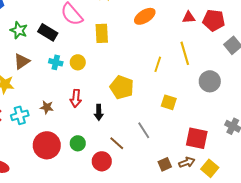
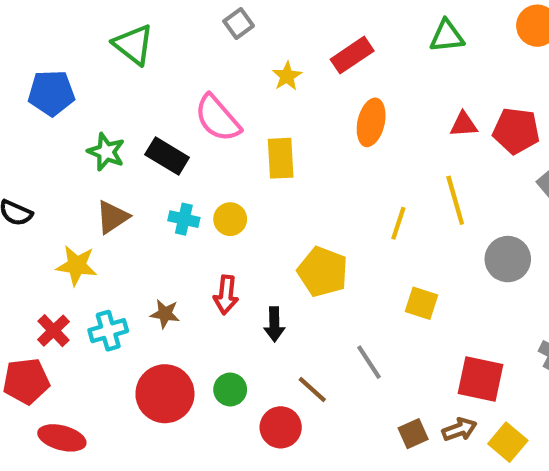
orange ellipse: (145, 16) -> (371, 122), turned -45

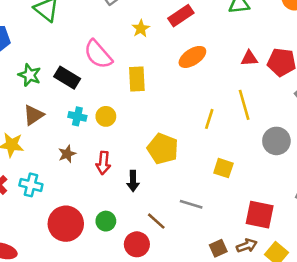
orange ellipse: (371, 122) -> (192, 57), turned 44
brown star: (165, 314) -> (67, 154), moved, turned -30
cyan cross: (108, 331) -> (31, 185), turned 30
gray line: (369, 362) -> (191, 204), turned -40

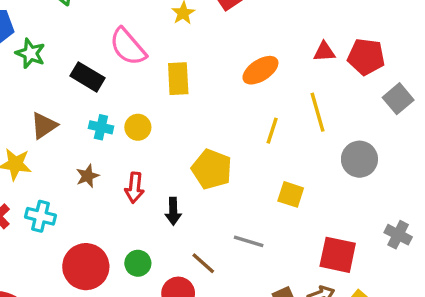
orange ellipse: (192, 57) -> (260, 70), moved
green star: (30, 75) -> (30, 53), moved

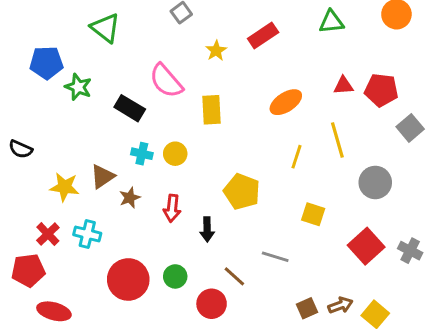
brown triangle: (44, 126) -> (102, 176), moved
red square: (338, 255) -> (366, 246), moved, turned 36

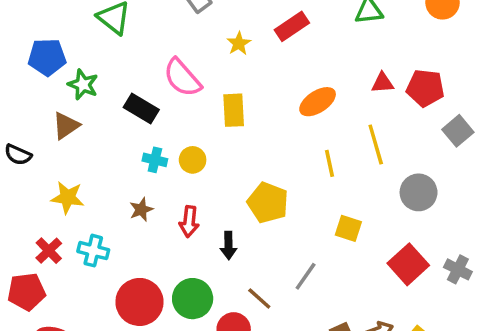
yellow line: (296, 157) -> (330, 163), turned -30
brown triangle: (102, 176) -> (66, 126), moved
gray line: (275, 257) -> (306, 276), turned -72
green circle: (175, 276) -> (193, 299), size x1.5

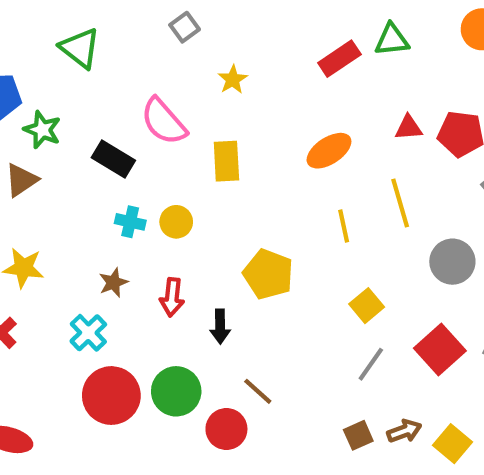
red rectangle: (292, 26) -> (339, 59), moved
yellow square: (348, 228) -> (367, 306), turned 32
cyan cross: (93, 251) -> (88, 333), moved, turned 32
gray line: (306, 276) -> (371, 364), moved

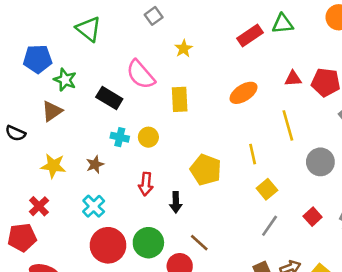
yellow line: (344, 226) -> (253, 154), moved
brown star: (113, 283) -> (95, 164), moved
red square: (440, 349) -> (313, 217), size x0.6

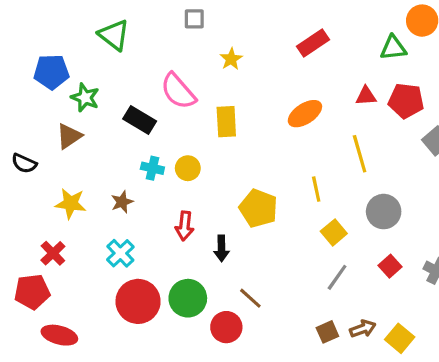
gray square: (154, 16) -> (194, 19), turned 36
green triangle: (283, 24) -> (393, 48), moved
gray circle: (320, 162) -> (384, 212), moved

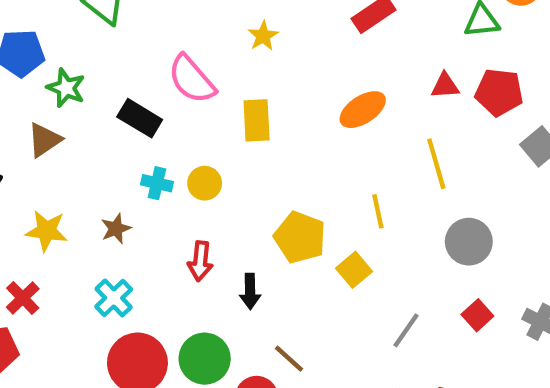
yellow square: (334, 232) -> (354, 270), moved

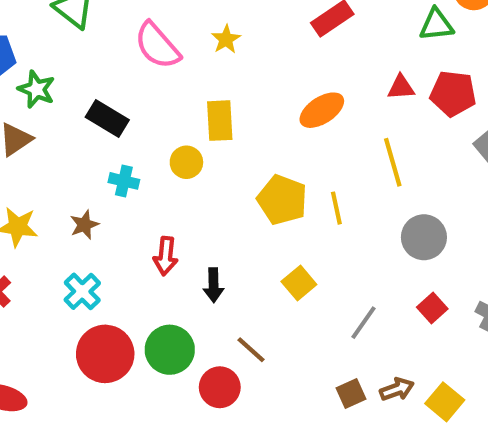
pink semicircle: (192, 79) -> (157, 46), moved
yellow circle: (205, 183) -> (186, 162), moved
yellow pentagon: (300, 237) -> (282, 200), moved
yellow square: (354, 270) -> (299, 283), moved

